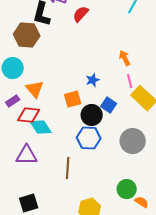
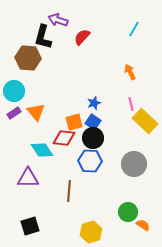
orange arrow: (125, 58) -> (130, 72), moved
purple rectangle: (13, 101) -> (14, 113), moved
blue square: (109, 105) -> (93, 122), moved
red diamond: (29, 115) -> (64, 138), moved

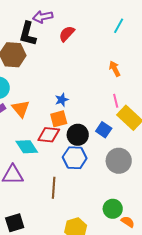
purple arrow: (58, 20) -> (43, 17), turned -30
blue star: (94, 103) -> (62, 100), moved
blue square: (93, 122) -> (104, 130), moved

